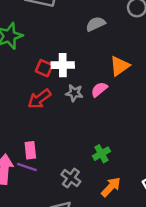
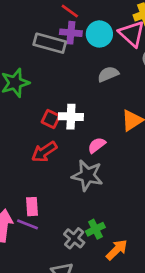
pink semicircle: (99, 89) -> (97, 145), moved
gray star: (74, 93) -> (87, 175), moved, size x1.6
green cross: (101, 154) -> (95, 229), moved

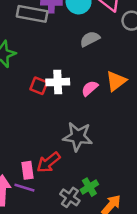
pink semicircle: (97, 145) -> (90, 88), moved
red arrow: (44, 152) -> (49, 162), moved

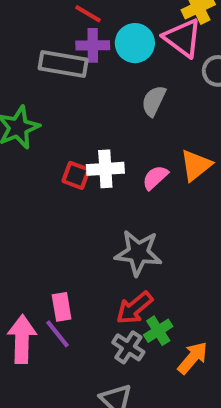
gray semicircle: (90, 39) -> (154, 101), turned -36
red arrow: (49, 162) -> (134, 308), moved
purple line: (24, 188) -> (58, 334), turned 36

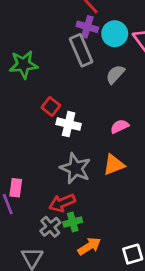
gray rectangle: (63, 64) -> (81, 50), moved, turned 40
orange triangle: (196, 165) -> (114, 165), moved
white cross: (105, 169) -> (69, 124), moved
pink semicircle: (155, 177) -> (120, 126), moved

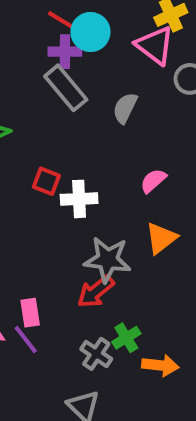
cyan circle: (115, 34) -> (90, 32), moved
red arrow: (62, 203) -> (96, 291), moved
orange arrow: (89, 246) -> (160, 365), turned 55

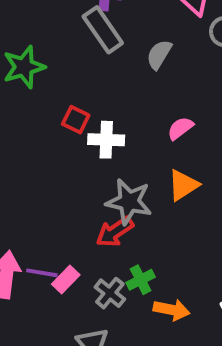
pink rectangle: (30, 313) -> (66, 279), moved, turned 48
purple line: (26, 339) -> (42, 273), turned -48

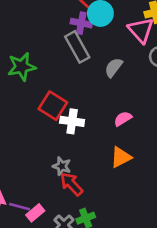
red square: (76, 120) -> (53, 106), size x1.5
gray star: (129, 202) -> (62, 166), moved, size x0.6
red arrow: (115, 232) -> (71, 184), turned 75

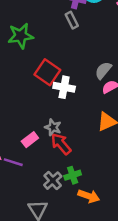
gray rectangle: (77, 47) -> (72, 20), size x0.6
gray semicircle: (114, 68) -> (103, 70), moved
pink rectangle: (35, 213) -> (30, 140), moved

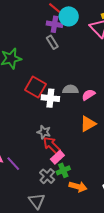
gray semicircle: (103, 70) -> (71, 89), moved, turned 56
pink rectangle: (30, 140) -> (57, 157), moved
purple line: (13, 162) -> (13, 164), turned 35

